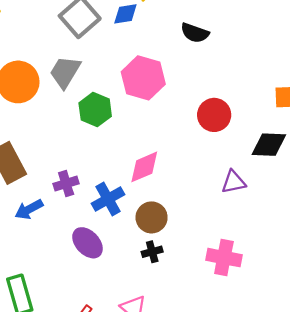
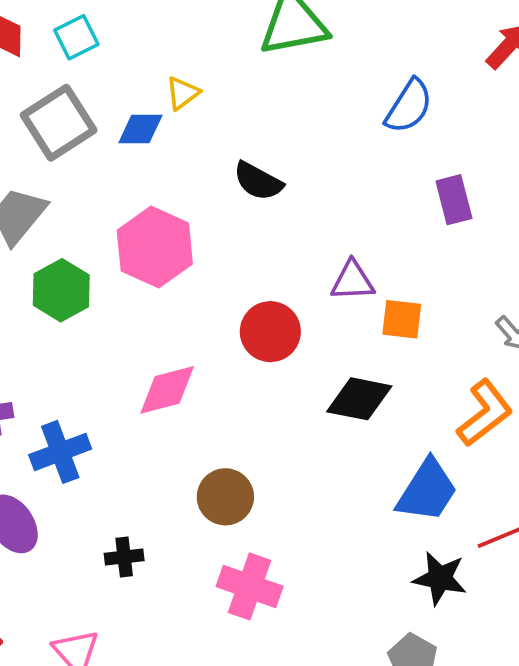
pink diamond: (144, 167) -> (167, 390), moved
purple triangle: (233, 182) -> (352, 281), moved
brown circle: (152, 217) -> (225, 497), moved

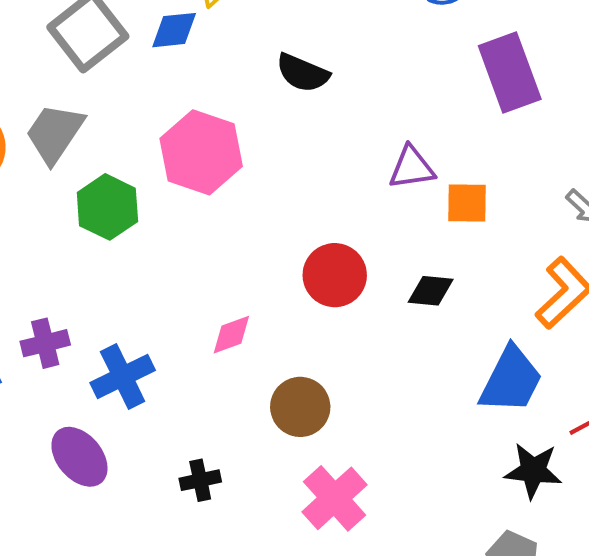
purple rectangle: (454, 200) -> (510, 73), size x1.5
red circle: (270, 332) -> (335, 275), moved
pink diamond: (167, 390) -> (231, 335), moved, size x0.7
black diamond: (359, 399) -> (431, 291), size x0.7
pink cross: (250, 586) -> (335, 498), turned 34

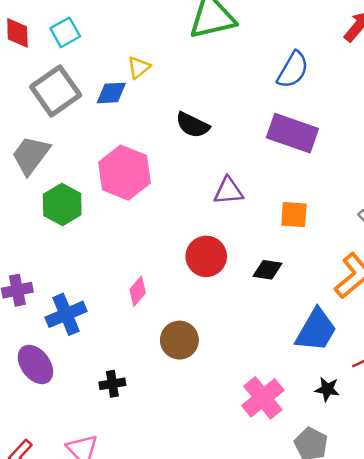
purple rectangle: (510, 73) -> (292, 133), moved, turned -54
purple triangle: (412, 168) -> (228, 191), moved
pink diamond: (231, 335) -> (138, 291), turned -32
black star: (533, 471) -> (327, 389), size x0.7
pink cross: (335, 498) -> (263, 398), moved

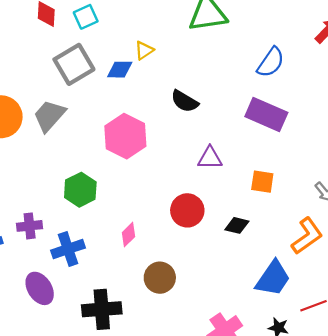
green hexagon: (62, 205) -> (80, 190), moved
black cross: (112, 384) -> (102, 309), size x1.8

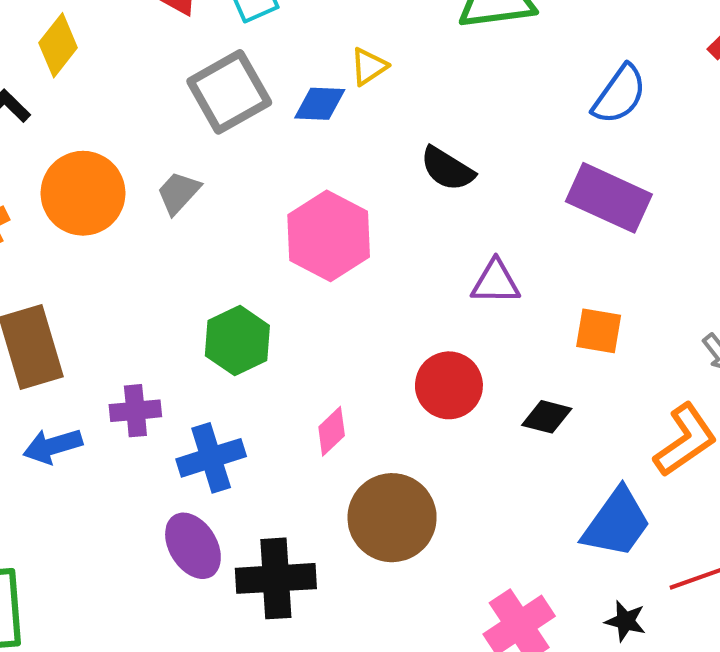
gray trapezoid: (49, 116) -> (179, 193), size x0.7
brown circle: (160, 278) -> (392, 518), size x1.4
purple ellipse: (40, 288) -> (193, 546), moved

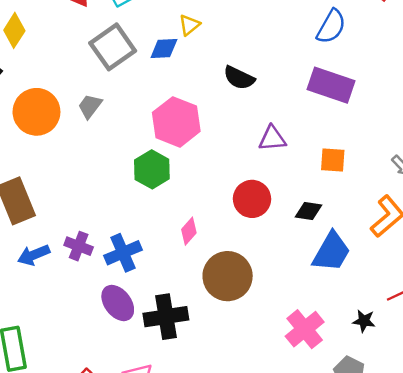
green hexagon: (237, 341) -> (152, 169), moved
purple cross: (135, 411) -> (79, 246), moved, turned 32
blue trapezoid: (617, 523) -> (331, 252), moved

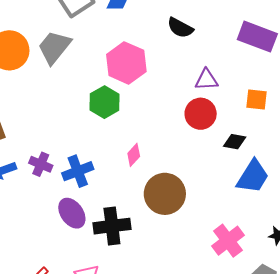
gray trapezoid: (90, 106) -> (54, 47), size x1.6
red circle: (252, 199) -> (201, 114), moved

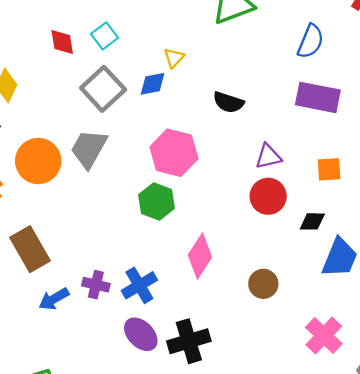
pink diamond: (134, 155) -> (200, 256), size x1.6
brown circle: (165, 194) -> (263, 284), moved, size x0.6

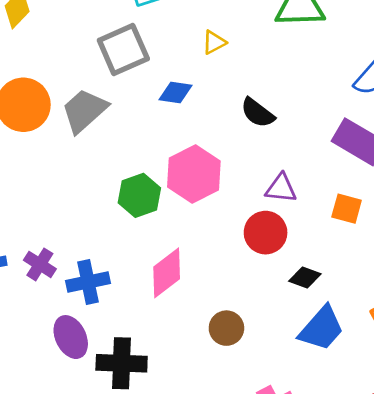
blue diamond: (153, 84) -> (176, 92), moved
pink hexagon: (174, 153) -> (194, 174), moved
orange square: (329, 169) -> (347, 209), moved

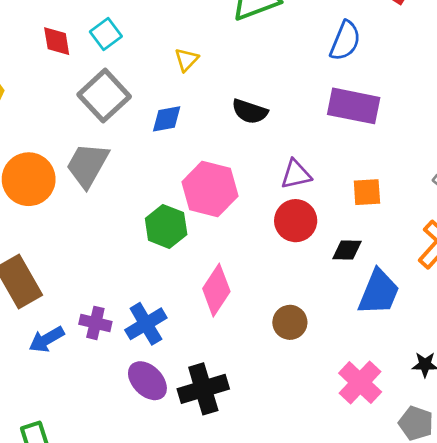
orange square: (347, 209) -> (367, 192), moved

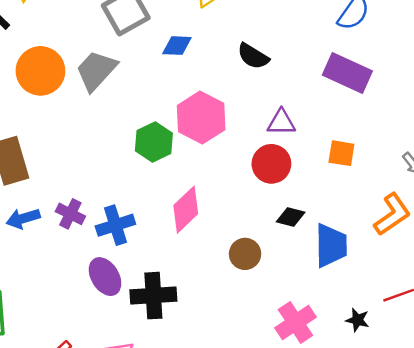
black diamond: (347, 250) -> (291, 217), moved
blue trapezoid: (379, 292) -> (331, 245), turned -36

